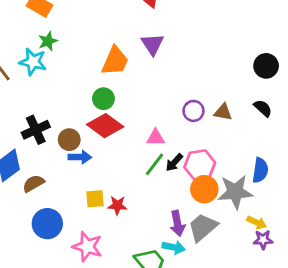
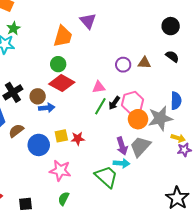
blue circle: (47, 224) -> (39, 145), moved

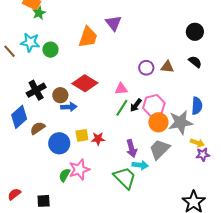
green star: (14, 28) -> (39, 13), moved
green circle: (58, 64) -> (50, 50), moved
purple arrow: (122, 146) -> (132, 148), moved
pink star: (60, 171) -> (79, 170), turned -30
green semicircle: (64, 199) -> (65, 175), moved

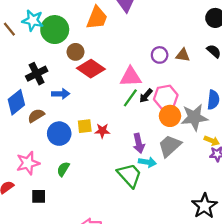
green circle: (50, 50) -> (55, 30), size x1.6
pink triangle: (121, 89) -> (131, 77), size x1.5
brown circle: (60, 95) -> (76, 52), moved
blue arrow: (69, 107) -> (61, 94), moved
pink star: (79, 170) -> (28, 163), moved

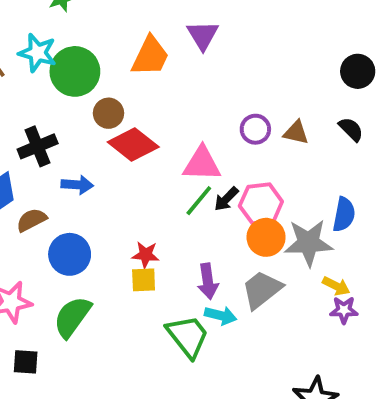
yellow square: (85, 126) -> (144, 280), moved
green semicircle: (63, 169) -> (72, 317), size x1.6

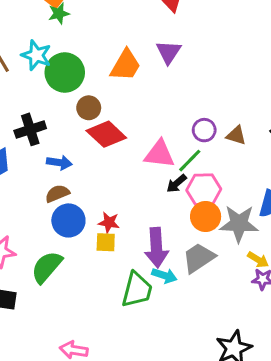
green line: (199, 201) -> (190, 161), moved
brown semicircle: (31, 220) -> (57, 194), moved
blue circle: (70, 254) -> (68, 220), moved
purple arrow: (208, 281) -> (157, 248), size x1.4
green trapezoid: (188, 336) -> (137, 290), turned 48

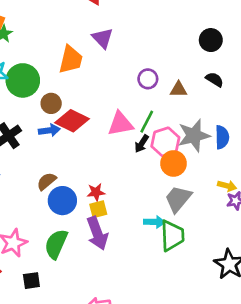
purple circle: (204, 130) -> (148, 79), moved
blue arrow: (59, 163) -> (49, 130), moved
gray star: (239, 224) -> (194, 136), moved
purple arrow: (157, 248) -> (97, 233), moved
green trapezoid: (137, 290) -> (172, 236), moved

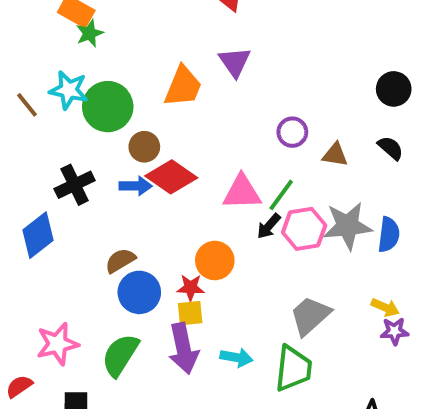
orange circle: (174, 163) -> (215, 261), moved
cyan arrow: (154, 222) -> (236, 357), moved

